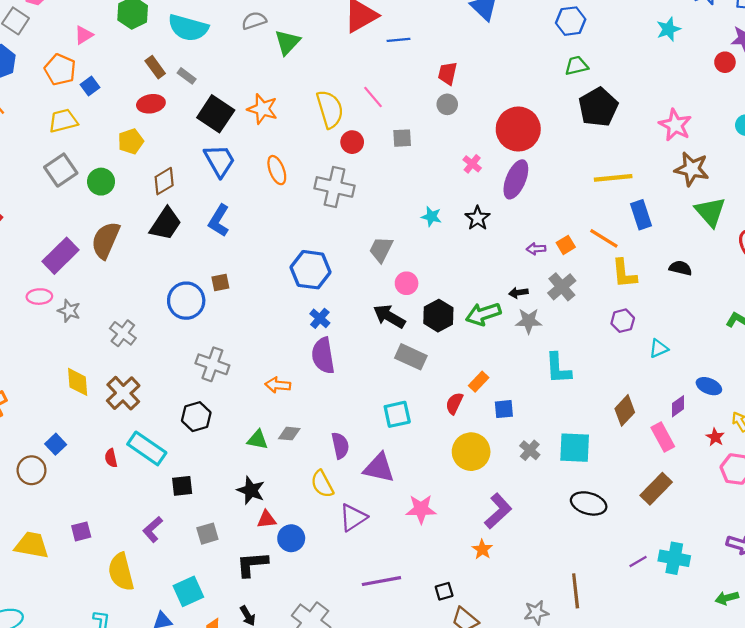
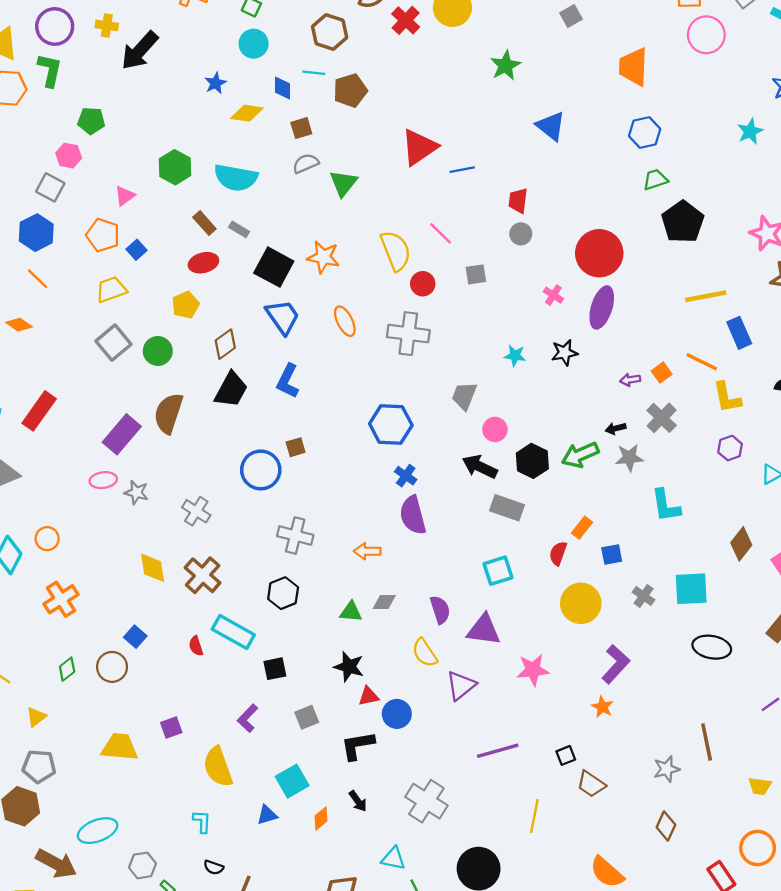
black star: (478, 218) -> (564, 353), turned 30

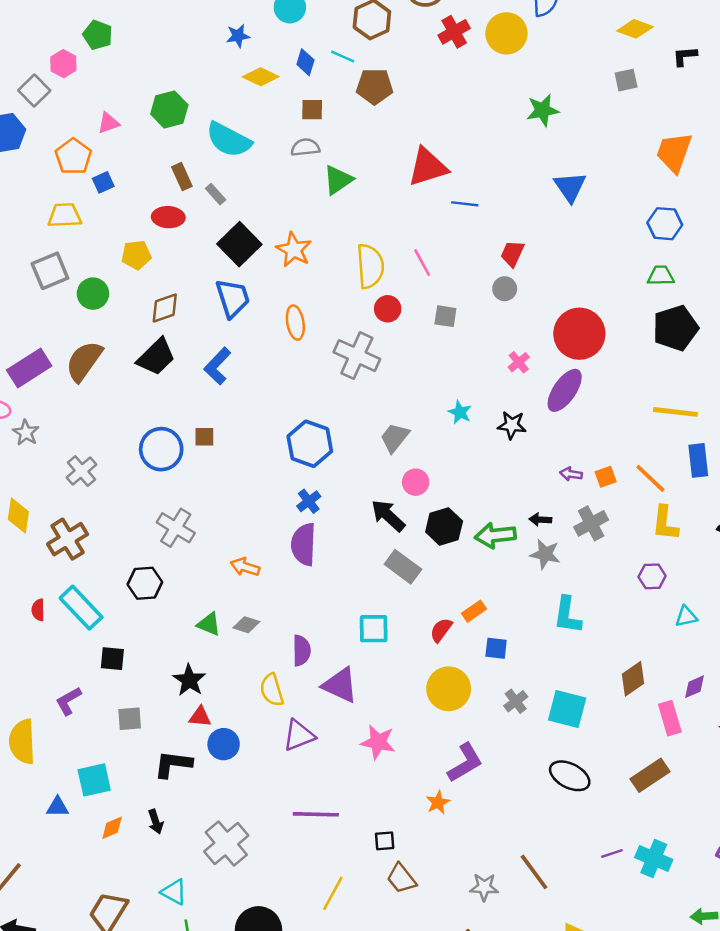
brown line: (707, 742) -> (534, 872), turned -42

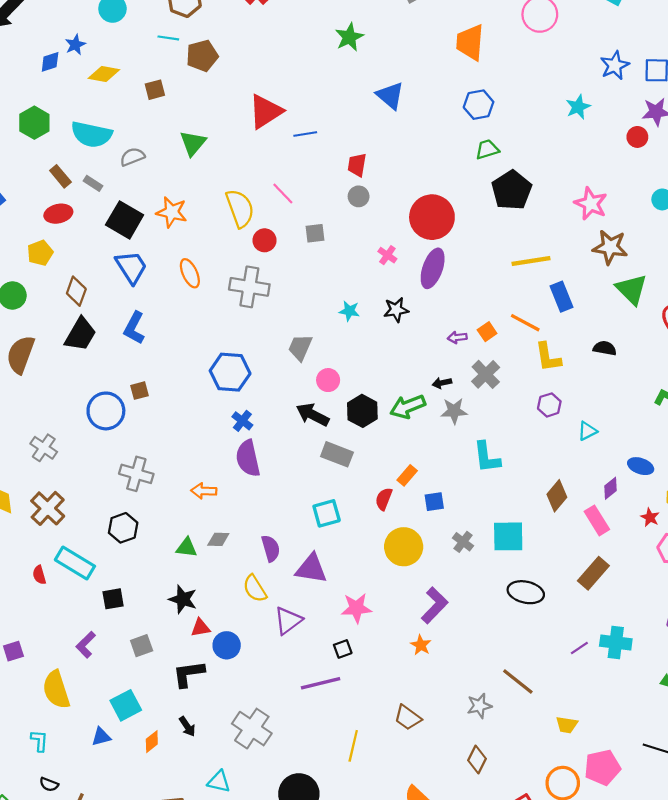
blue diamond: (305, 62) -> (50, 62), moved, turned 70
gray semicircle: (305, 147) -> (132, 157), moved
brown diamond: (165, 308) -> (76, 291), turned -36
black square: (385, 841) -> (343, 649), moved

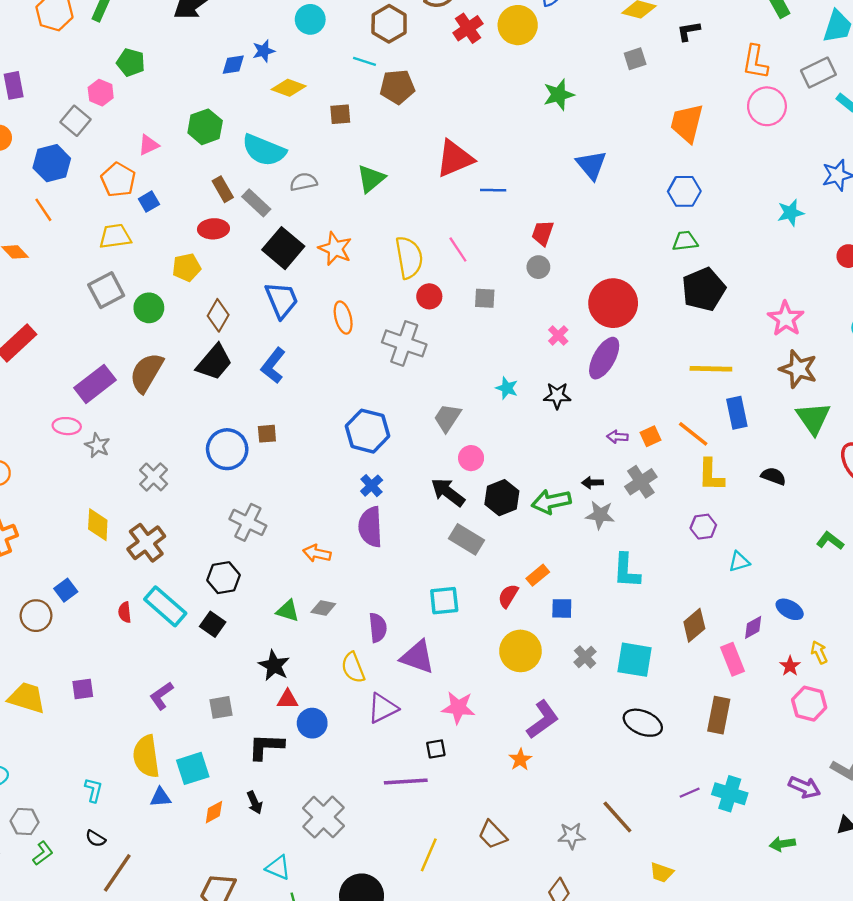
gray rectangle: (93, 183) -> (256, 203), size x1.4
brown rectangle: (593, 573) -> (719, 715), turned -40
black square: (113, 599) -> (213, 624), moved, turned 35
yellow semicircle: (56, 690) -> (146, 756), moved

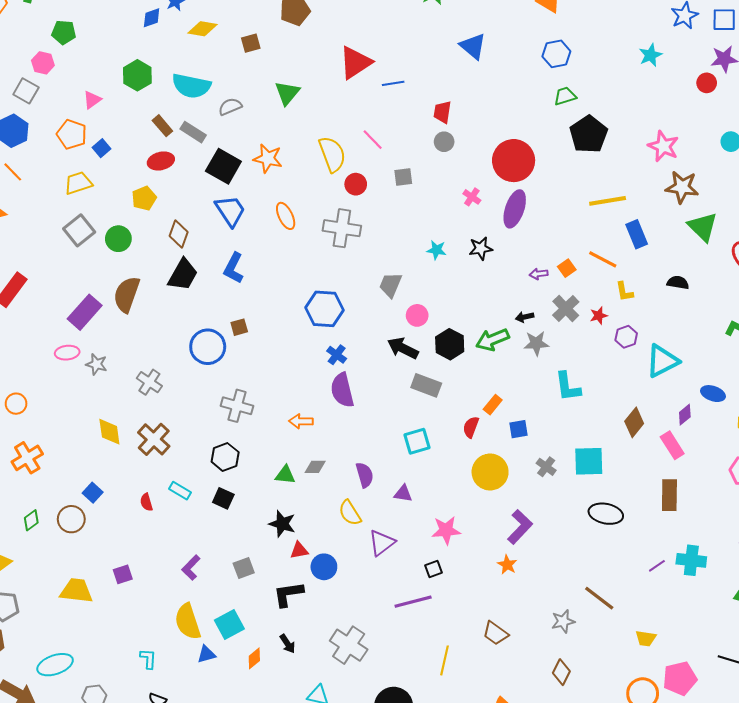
yellow L-shape: (711, 475) -> (624, 292), size x0.7
cyan triangle: (739, 562) -> (662, 361), size x1.8
cyan rectangle: (165, 606) -> (180, 491), size x0.6
purple triangle: (417, 657) -> (403, 494), size x0.6
red star: (790, 666) -> (599, 316), moved, turned 30

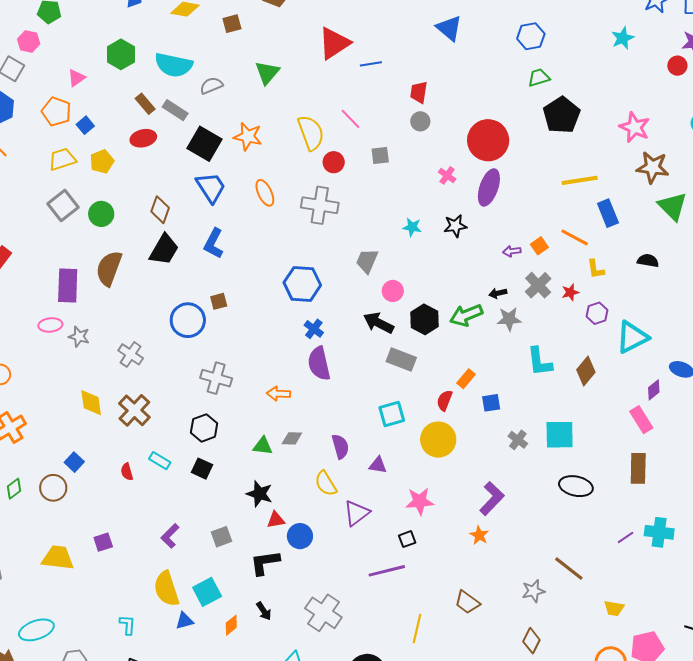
yellow pentagon: (144, 198) -> (102, 161), moved
purple rectangle: (85, 312) -> (68, 286), turned -40
brown diamond: (634, 422) -> (586, 371), moved
yellow circle: (490, 472) -> (438, 440), moved

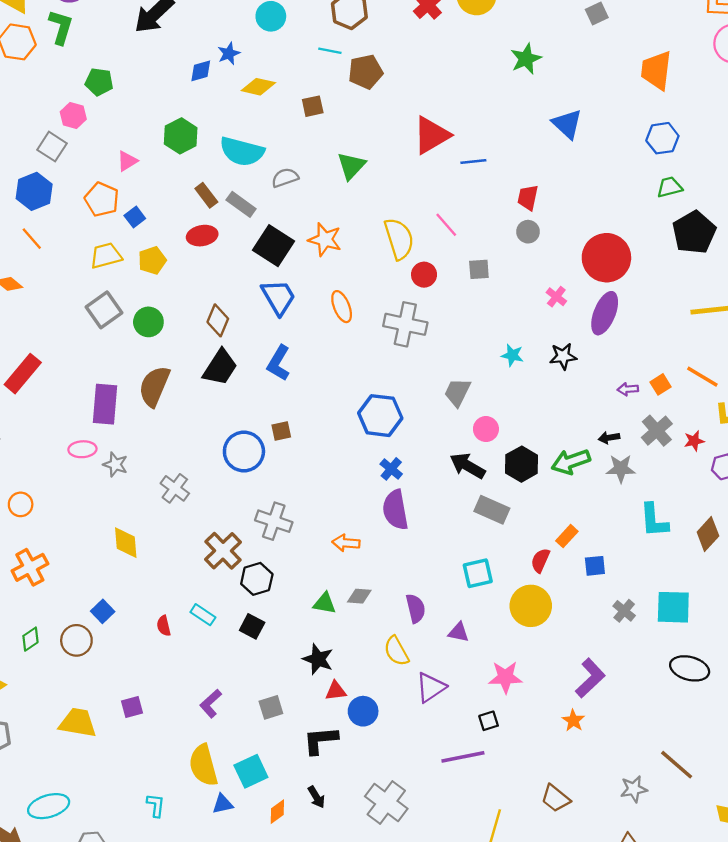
brown cross: (134, 410) -> (223, 551), moved

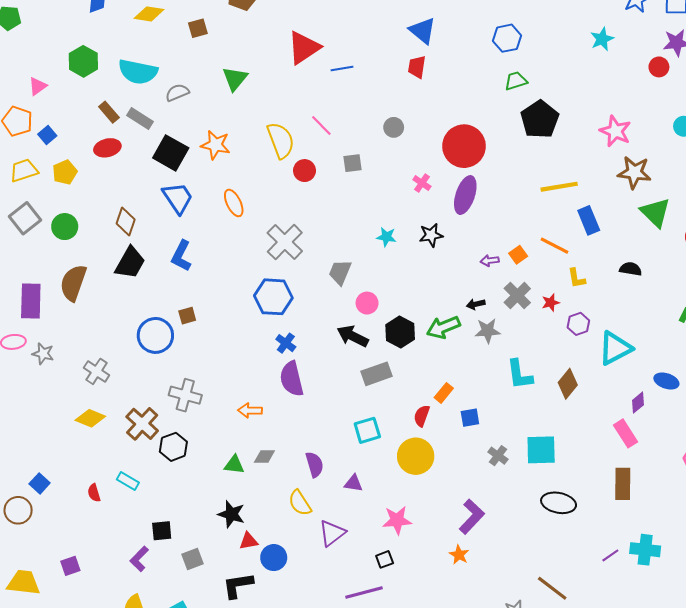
red trapezoid: (528, 198) -> (417, 67), moved
gray cross: (405, 324) -> (285, 242), moved, turned 36
gray rectangle: (492, 510) -> (376, 374), turned -40
yellow diamond: (126, 543) -> (90, 418), moved, turned -60
black square: (252, 626) -> (162, 531), moved, turned -30

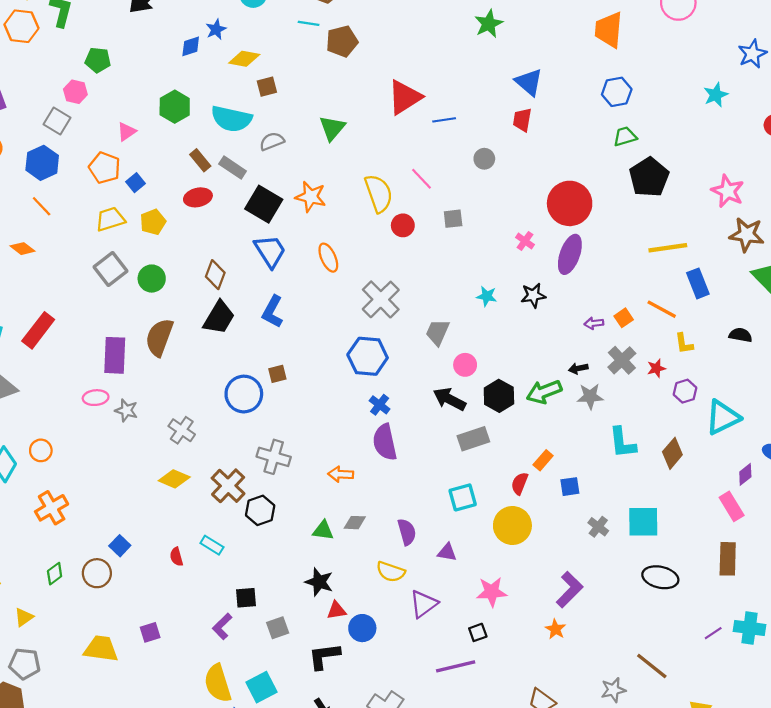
brown square: (198, 28) -> (267, 87), moved
gray circle: (394, 127) -> (484, 159), moved
yellow semicircle: (300, 503) -> (391, 572), turned -40

